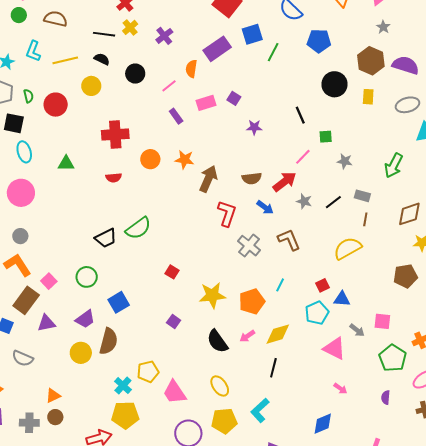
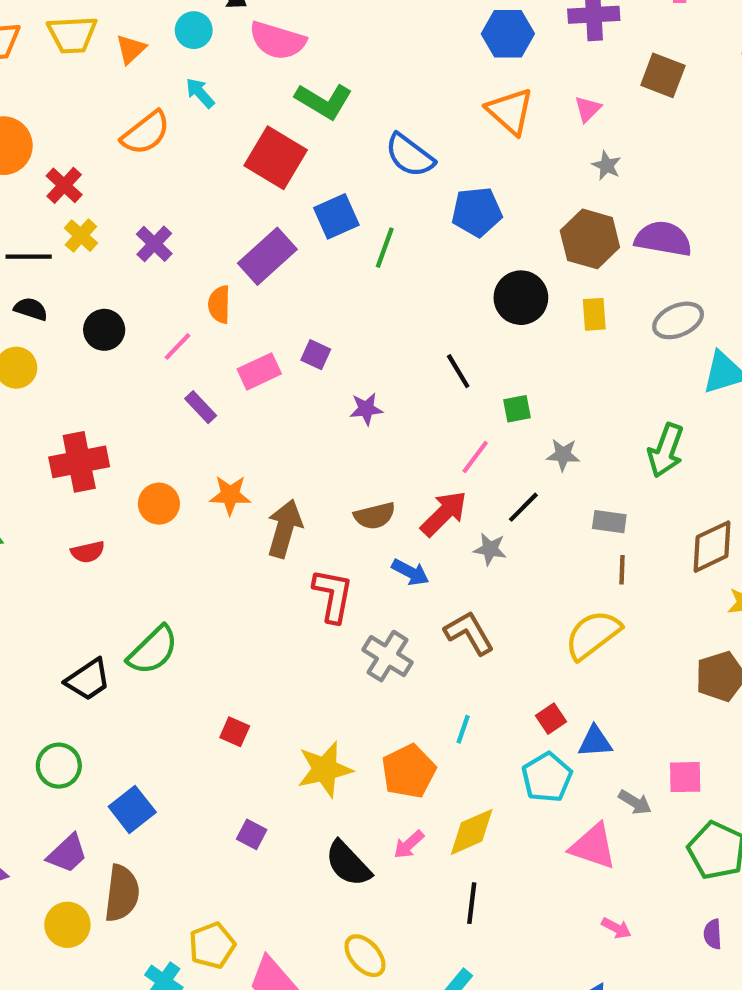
black line: (333, 202) -> (523, 507), moved

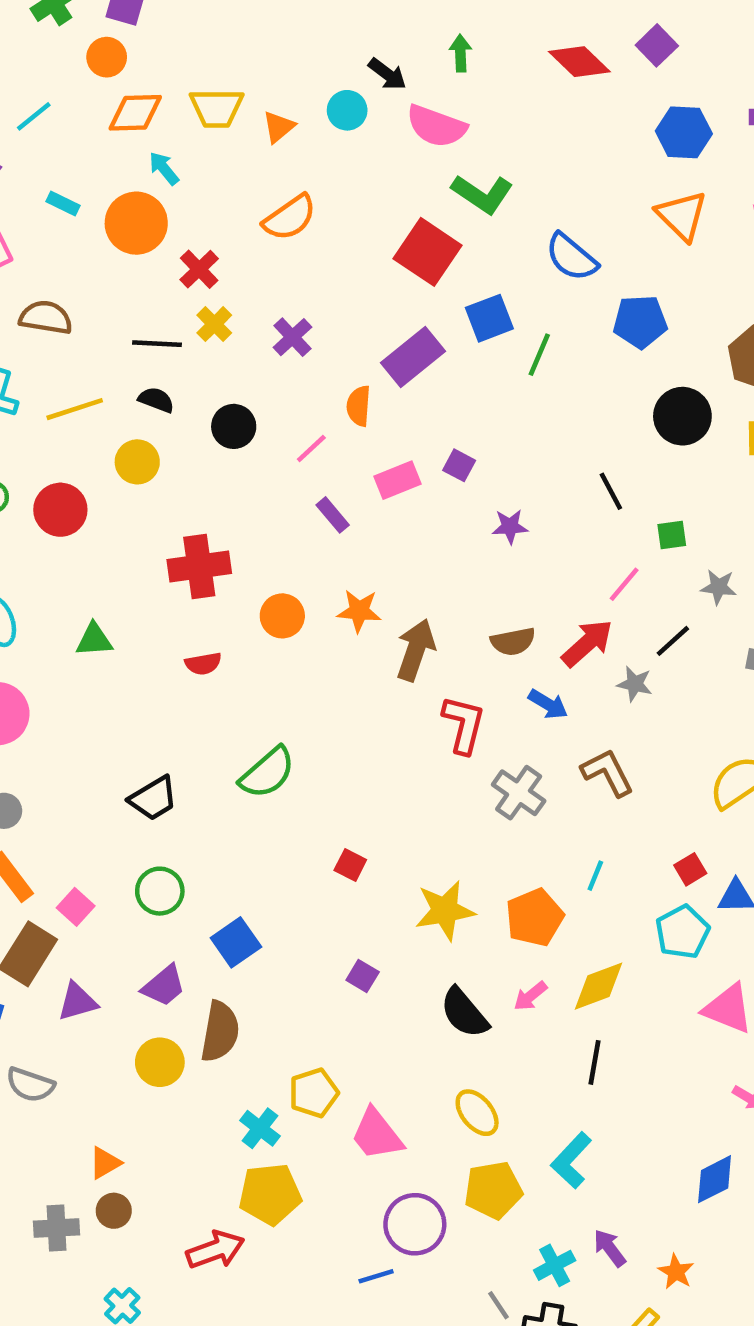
cyan arrow: (200, 93) -> (164, 168), moved
black trapezoid: (88, 680) -> (153, 798), moved

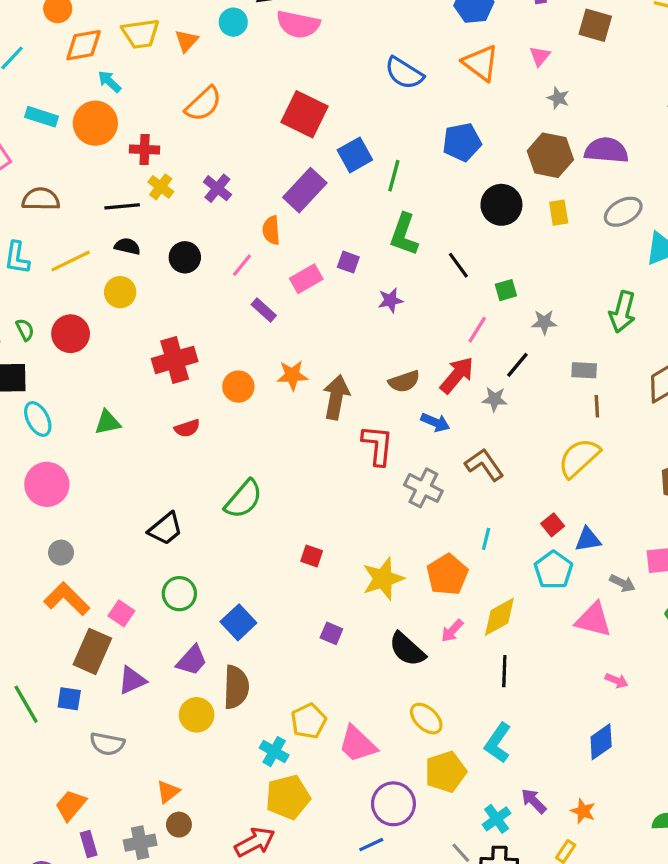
green L-shape: (482, 194) -> (404, 235), moved, turned 84
cyan rectangle: (63, 203) -> (41, 117), size x1.4
blue semicircle: (571, 257) -> (404, 73), moved
red cross: (199, 269) -> (145, 149), turned -36

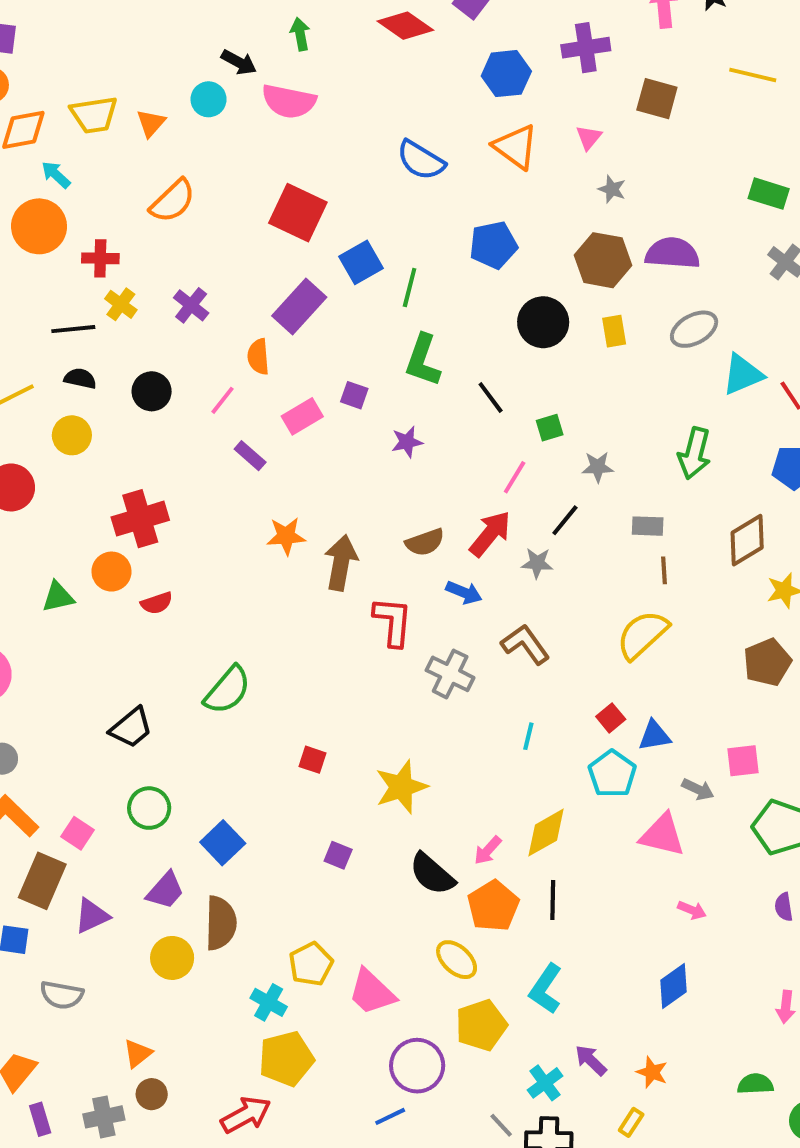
orange circle: (238, 387) -> (112, 572), moved
orange pentagon: (447, 575) -> (493, 906), moved

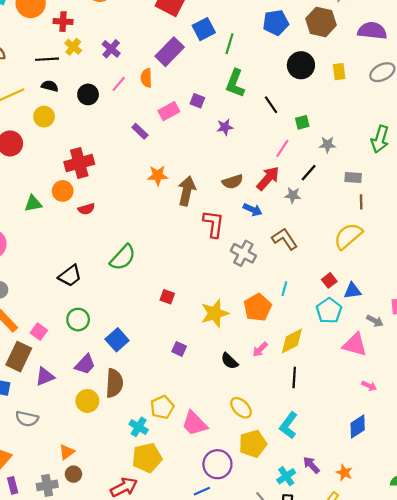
brown hexagon: (603, 260) -> (321, 22), moved
pink line: (223, 400) -> (119, 84), moved
black semicircle: (432, 874) -> (229, 361), size x0.7
orange pentagon: (493, 906) -> (258, 307), moved

